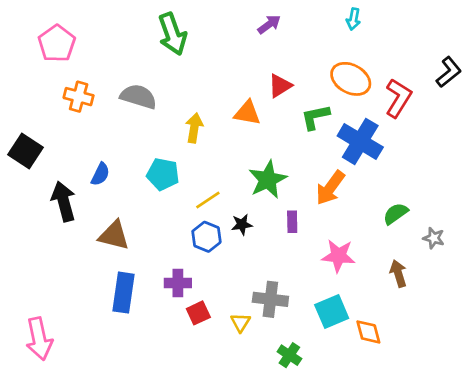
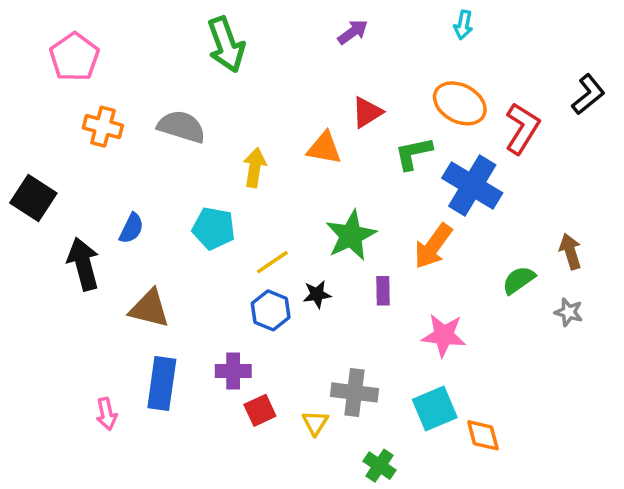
brown arrow: (398, 273) -> (570, 251), moved
pink arrow: (39, 339) -> (106, 414), moved, size x0.6

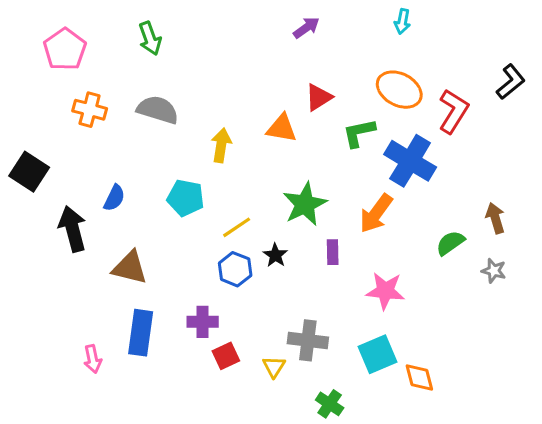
green arrow: (226, 45) -> (150, 38), moved, size x0.7
black star: (317, 294) -> (275, 255), turned -30

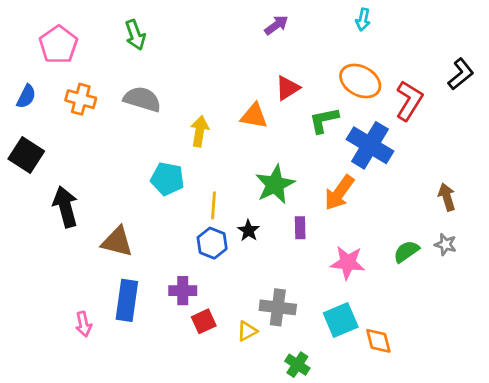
blue semicircle: (114, 198) -> (26, 96), moved
yellow line: (237, 227) -> (214, 205), turned -52
green semicircle: (450, 243) -> (406, 251), moved
yellow triangle: (274, 367) -> (247, 331), turned 30

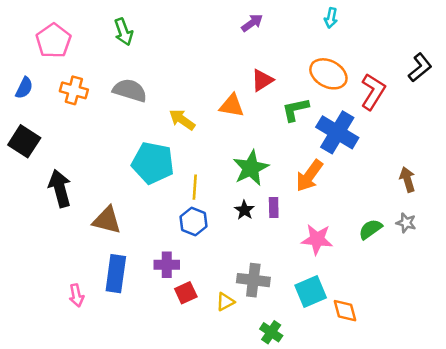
yellow arrow: (200, 131) -> (182, 120), turned -64
cyan pentagon: (167, 179) -> (153, 163), size x1.4
black star: (248, 231) -> (244, 210), moved

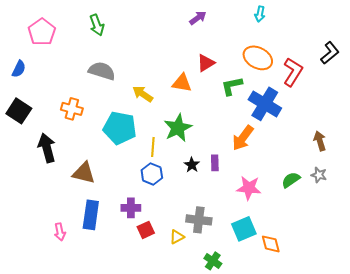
orange cross: (74, 90) -> (72, 109), moved
green star: (251, 168) -> (178, 128), moved

